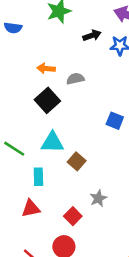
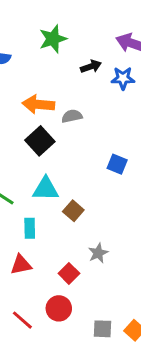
orange arrow: (46, 68) -> (38, 104), size x1.5

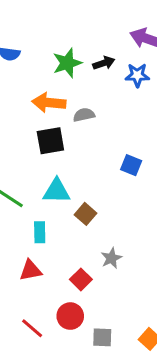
green star: (53, 39) -> (67, 63), moved
black square: (40, 141) -> (50, 141), turned 32
gray square: (102, 329) -> (102, 337), moved

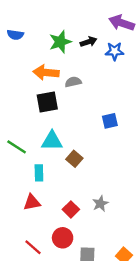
blue square: (131, 165) -> (110, 121), turned -35
gray star: (111, 258) -> (100, 204), moved

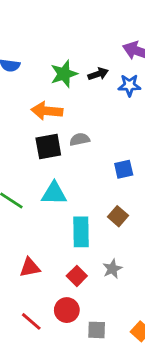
gray semicircle: (73, 82) -> (80, 139), moved
brown square: (74, 159) -> (118, 216), moved
cyan rectangle: (39, 173) -> (81, 232), moved, size x1.5

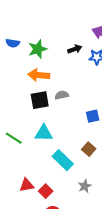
green star: (64, 74) -> (38, 49), moved
cyan rectangle: (81, 232) -> (63, 160), turned -45
red square: (77, 276) -> (46, 191), moved

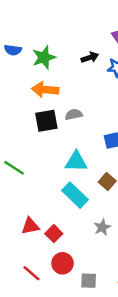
cyan triangle: (44, 133) -> (76, 162), moved

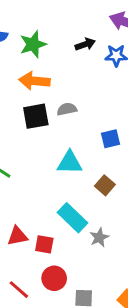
cyan rectangle: (75, 195) -> (72, 218), moved
red square: (54, 234) -> (44, 244), turned -35

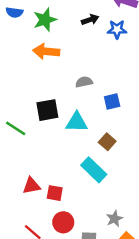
gray semicircle: (67, 109) -> (84, 82), moved
black square: (36, 116) -> (47, 110), moved
cyan rectangle: (72, 218) -> (94, 170), moved
gray star: (99, 237) -> (115, 219), moved

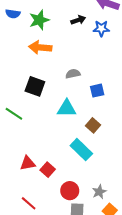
black square: (47, 110) -> (35, 86), moved, turned 30
red square: (55, 193) -> (48, 170), turned 32
red circle: (63, 222) -> (70, 191), moved

